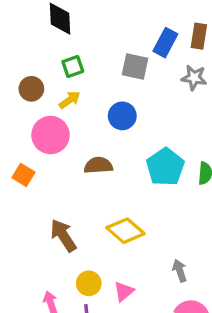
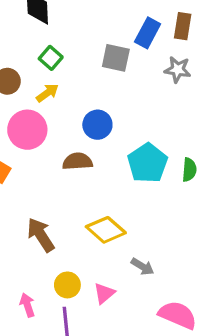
green square: (73, 66) -> (51, 58), turned -30
blue circle: (122, 116) -> (97, 125), moved
gray arrow: (180, 271) -> (143, 267), moved, turned 140

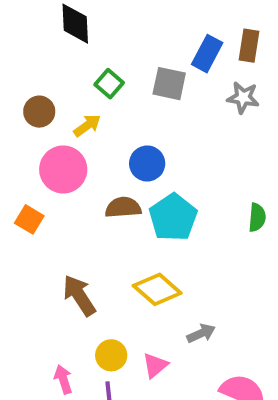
green square: (51, 58) -> (109, 84), moved
cyan pentagon: (148, 163) -> (173, 217), moved
gray arrow: (143, 267) -> (201, 333), turned -55

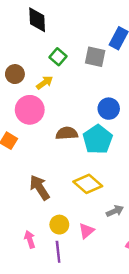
blue circle: (147, 163) -> (109, 109), moved

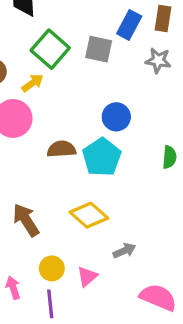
green square: (58, 57) -> (50, 49), size x1.6

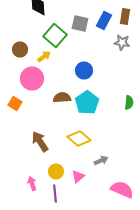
gray square: (99, 49) -> (80, 24), moved
blue circle: (116, 117) -> (84, 70), moved

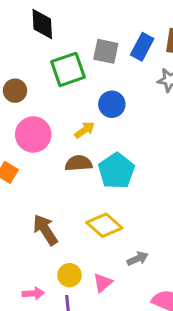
green square: (55, 36) -> (68, 69), turned 30
yellow arrow: (44, 56) -> (85, 130), moved
blue circle: (84, 70) -> (112, 104), moved
pink arrow: (32, 184) -> (33, 293), turned 104

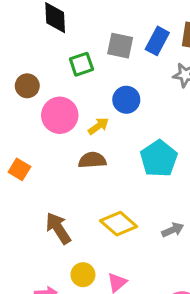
green square: (68, 69) -> (81, 64), size x0.7
pink circle: (33, 135) -> (60, 115), moved
cyan pentagon: (116, 171) -> (159, 159), moved
gray arrow: (138, 259) -> (173, 230), moved

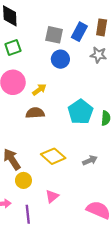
green square: (81, 64) -> (13, 47), moved
blue circle: (126, 100) -> (60, 59), moved
yellow circle: (83, 275) -> (23, 180), moved

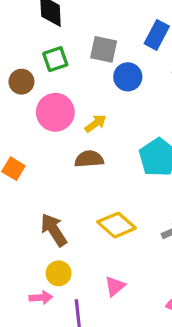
gray square: (54, 35) -> (104, 49), moved
yellow circle: (23, 180) -> (59, 273), moved

